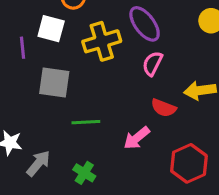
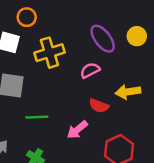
purple ellipse: (145, 24) -> (103, 39), moved
pink semicircle: (152, 64) -> (90, 70), turned 36

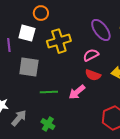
red semicircle: (99, 106) -> (93, 75), moved
pink arrow: (77, 130) -> (77, 92), moved

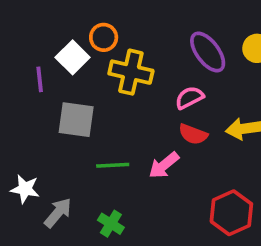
orange circle: (41, 13) -> (104, 37), moved
white square: (27, 33) -> (73, 57), turned 30
yellow cross: (59, 41) -> (131, 72), turned 30

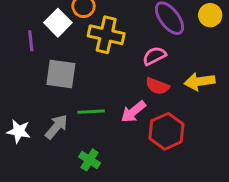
gray arrow: (58, 213) -> (56, 127), moved
red hexagon: (231, 213) -> (166, 131), moved

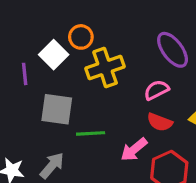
yellow cross: (106, 35) -> (105, 68), turned -32
green line: (91, 112) -> (91, 133), moved

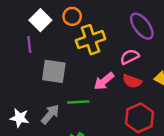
white square: (54, 55) -> (40, 20), moved
green line: (91, 133) -> (78, 102), moved
pink arrow: (134, 149) -> (104, 81), moved

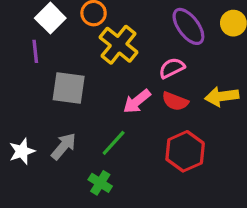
yellow cross: (90, 40) -> (119, 45), turned -32
green line: (78, 102) -> (114, 143), moved, turned -45
white star: (20, 118) -> (22, 151), turned -30

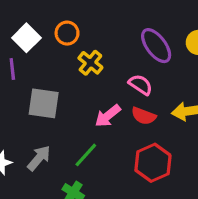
yellow cross: (119, 45) -> (90, 63), size x0.7
pink semicircle: (172, 68) -> (140, 85), turned 60

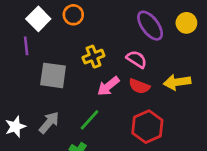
yellow cross: (90, 63) -> (93, 57), moved, turned 30

